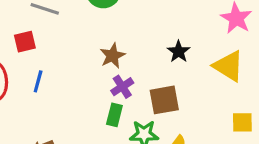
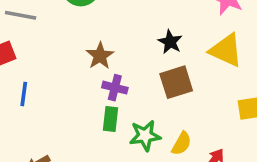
purple cross: (122, 87) -> (115, 88), turned -35
brown square: (164, 100) -> (176, 82), moved

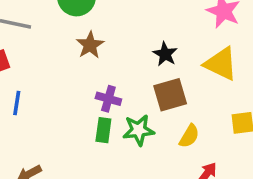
brown star: (100, 56) -> (90, 45), moved
green star: (145, 136) -> (139, 130), moved
yellow semicircle: (182, 144) -> (189, 136), moved

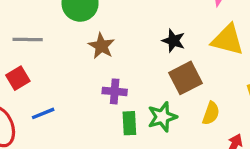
purple cross: (108, 99) -> (115, 91), moved
blue line: (17, 103) -> (43, 113), turned 70

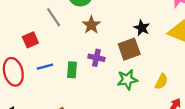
gray line: (28, 39) -> (54, 17), moved, turned 48
brown square: (186, 78) -> (129, 49), moved
green rectangle: (129, 123) -> (72, 70), moved

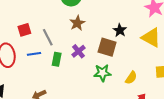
gray line: (54, 17) -> (48, 37), moved
brown square: (129, 49) -> (107, 47), turned 30
purple cross: (96, 58) -> (78, 51), turned 32

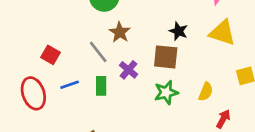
red square: (24, 30) -> (50, 55), turned -32
gray line: (48, 37) -> (98, 52), moved

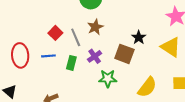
red square: (50, 55) -> (55, 33), moved
green star: (166, 92) -> (108, 78), moved
yellow semicircle: (206, 92) -> (147, 87), size x1.5

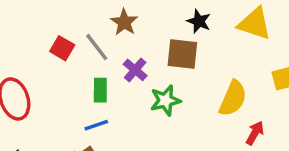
blue line: (48, 56) -> (96, 125), moved

